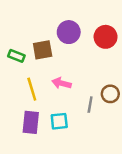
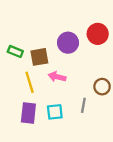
purple circle: (69, 32) -> (68, 43), moved
brown square: (43, 50) -> (39, 57), moved
gray line: (90, 105) -> (83, 105), moved

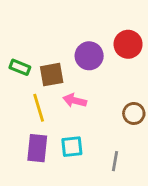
gray line: (83, 105) -> (115, 161), moved

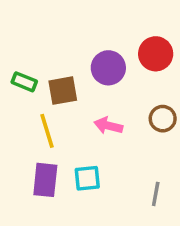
pink arrow: (75, 101) -> (108, 126), moved
brown circle: (134, 113) -> (163, 119), moved
gray line: (115, 161) -> (156, 194), moved

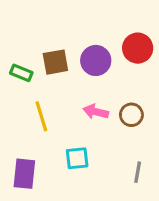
brown square: (63, 91) -> (55, 62), moved
brown circle: (163, 119) -> (131, 115), moved
purple rectangle: (45, 180) -> (24, 174), moved

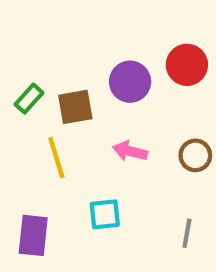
brown square: (55, 62) -> (75, 107), moved
green rectangle: (21, 73) -> (29, 99), turned -70
brown circle: (131, 115) -> (195, 155), moved

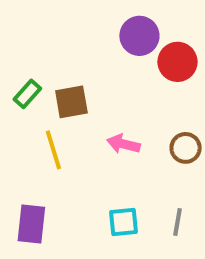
purple circle: (130, 82) -> (139, 36), moved
cyan square: (105, 214) -> (123, 222), moved

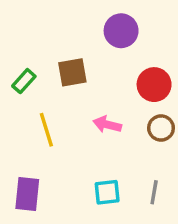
red circle: (178, 62) -> (154, 85), moved
brown square: (71, 102) -> (72, 72), moved

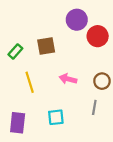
red circle: (154, 85) -> (98, 36), moved
cyan square: (107, 192) -> (56, 117), moved
gray line: (154, 192) -> (94, 107), moved

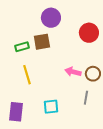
purple circle: (77, 20) -> (51, 18), moved
green rectangle: (15, 51) -> (22, 47), moved, turned 32
pink arrow: (68, 79) -> (73, 72), moved

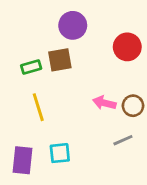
gray line: (86, 98) -> (123, 140), turned 56
cyan square: (51, 107) -> (60, 153), moved

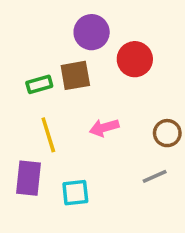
red circle: (127, 47) -> (135, 59), moved
pink arrow: (104, 103) -> (104, 128), moved, turned -30
purple rectangle: (23, 160) -> (28, 178), moved

